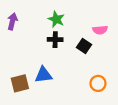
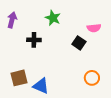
black cross: (55, 40) -> (34, 40), moved
blue triangle: (43, 75) -> (41, 86), moved, turned 30

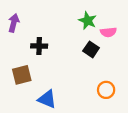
green star: (53, 18) -> (88, 21), moved
brown square: (19, 78) -> (22, 75), moved

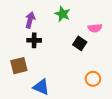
green star: (88, 21) -> (63, 14), moved
purple arrow: (14, 23) -> (30, 20), moved

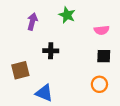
black cross: (34, 40) -> (51, 51), moved
black square: (80, 43) -> (104, 56), moved, turned -32

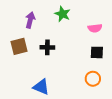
brown square: (20, 70) -> (19, 46), moved

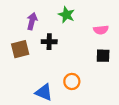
black cross: (47, 47) -> (49, 42), moved
orange circle: (93, 79) -> (72, 81), moved

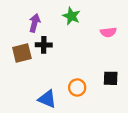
black cross: (49, 42) -> (44, 45), moved
black square: (103, 56) -> (111, 78), moved

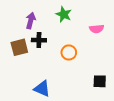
black square: (111, 78) -> (100, 81), moved
orange circle: (77, 87) -> (69, 52), moved

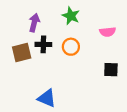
orange circle: (69, 52) -> (71, 47), moved
black square: (100, 81) -> (111, 70), moved

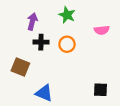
brown square: (22, 52) -> (20, 67), moved, turned 36
black square: (111, 70) -> (101, 90), moved

